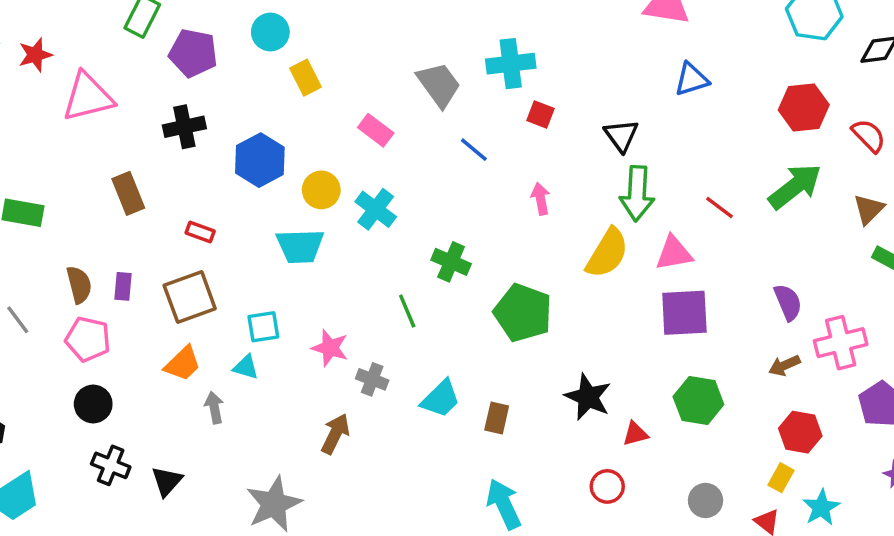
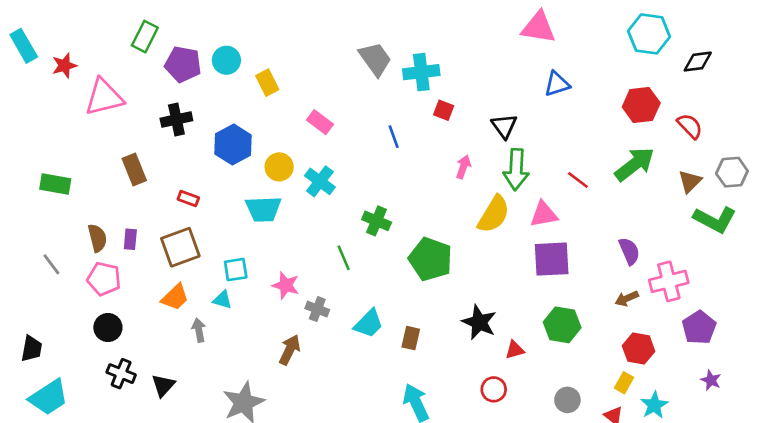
cyan circle: (270, 32) -> (226, 60), moved
gray trapezoid: (439, 85) -> (375, 59), moved
blue line: (474, 150) -> (394, 137), turned 30
pink arrow: (541, 199) -> (463, 167), moved, turned 30

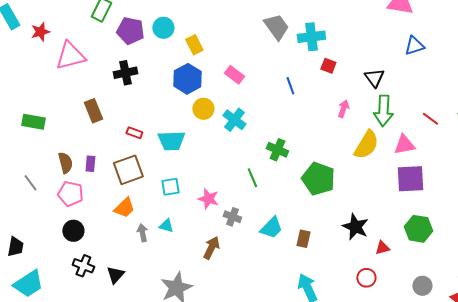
blue hexagon: (233, 145) -> (187, 79), moved
cyan trapezoid: (263, 209) -> (171, 141), moved
cyan triangle: (222, 300) -> (166, 226), moved

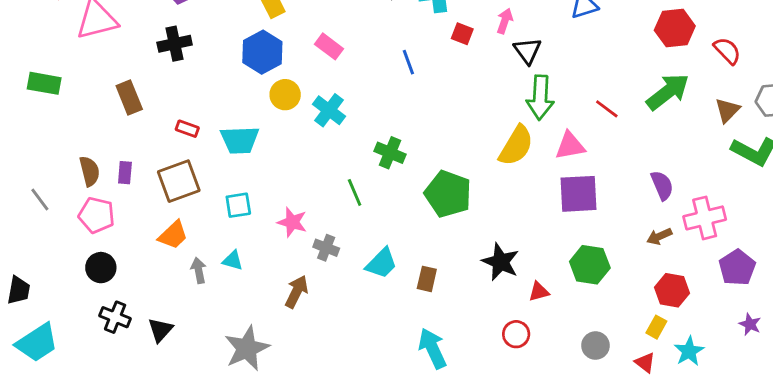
pink arrow: (343, 109) -> (505, 21), moved
green rectangle: (33, 122) -> (44, 83), moved

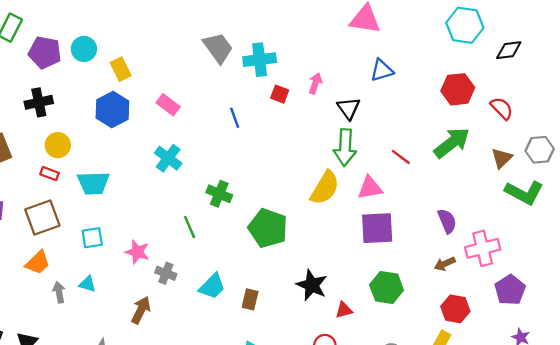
black triangle: (527, 51) -> (349, 108), moved
yellow circle: (285, 95) -> (58, 145), moved

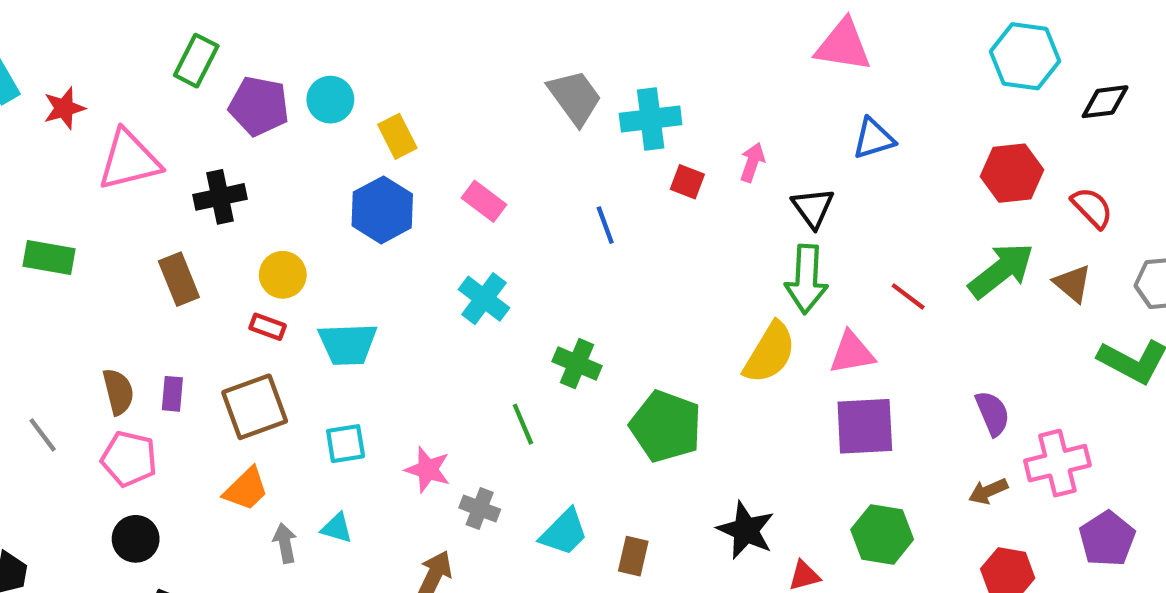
black cross: (39, 102) -> (220, 197), moved
brown triangle: (502, 158) -> (1073, 283), moved, turned -35

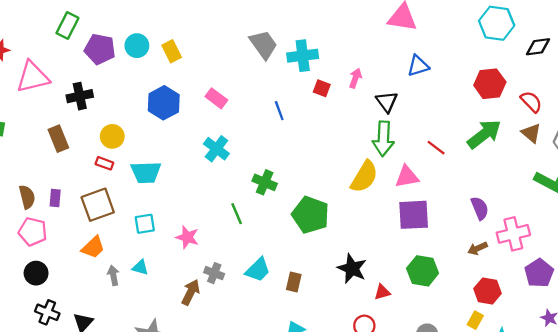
yellow rectangle: (397, 136) -> (172, 51), moved
brown triangle: (1073, 283) -> (531, 133), moved
gray cross: (480, 509) -> (214, 273), moved

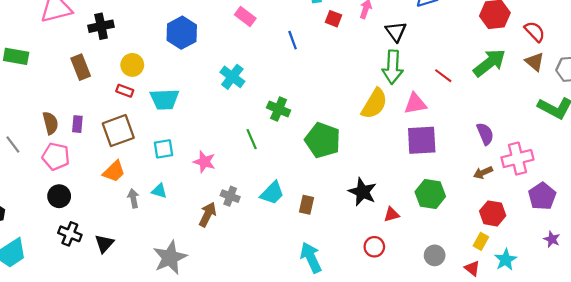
pink rectangle: (216, 98) -> (245, 17), moved

